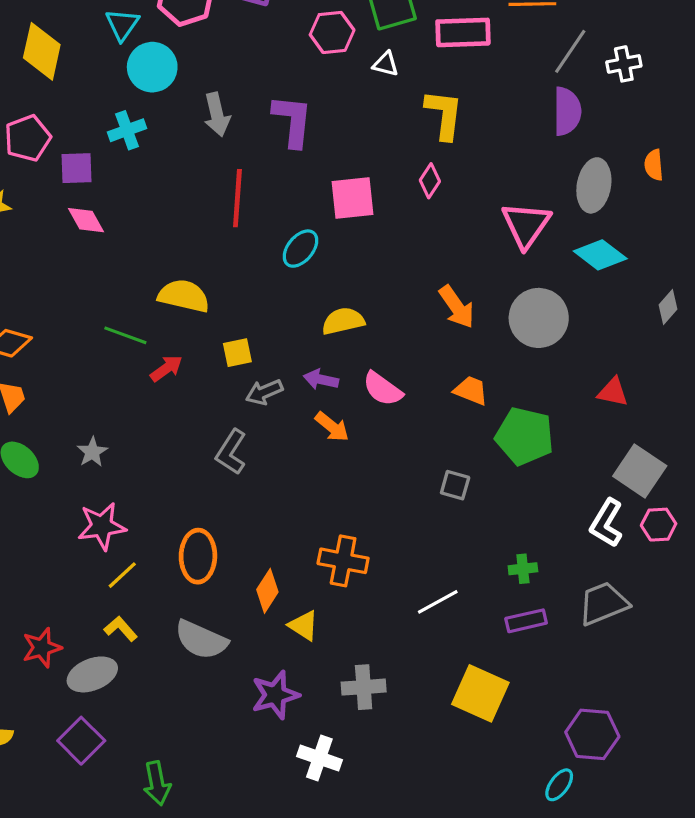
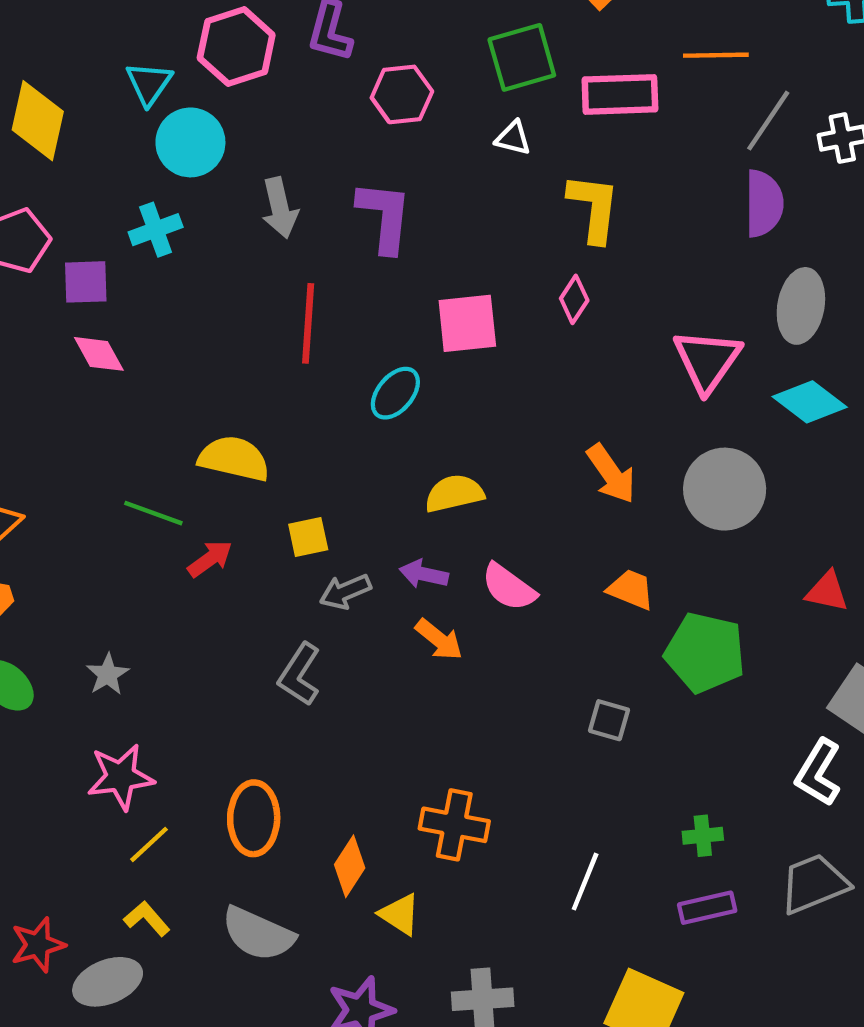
pink hexagon: (332, 32) -> (402, 94), moved
white line: (438, 602) -> (585, 882), turned -39

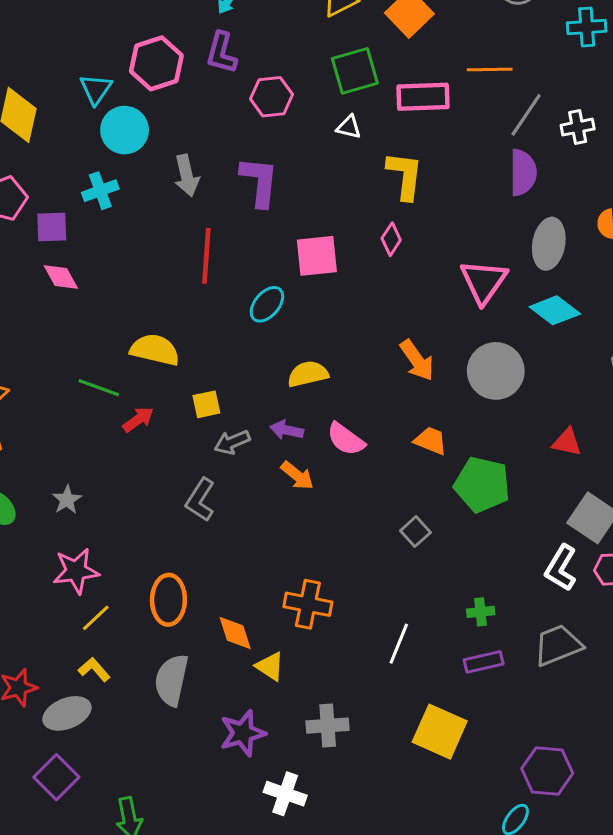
gray square: (609, 720) -> (415, 532), turned 32
orange diamond: (350, 866) -> (235, 633), turned -51
gray semicircle: (258, 934) -> (171, 680), turned 78

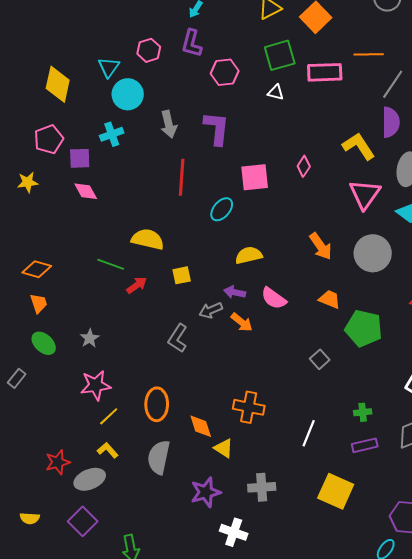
pink hexagon: (156, 63) -> (149, 50), size x0.7
yellow L-shape: (405, 176) -> (359, 146), moved, turned -40
gray arrow: (232, 442) -> (211, 310), moved

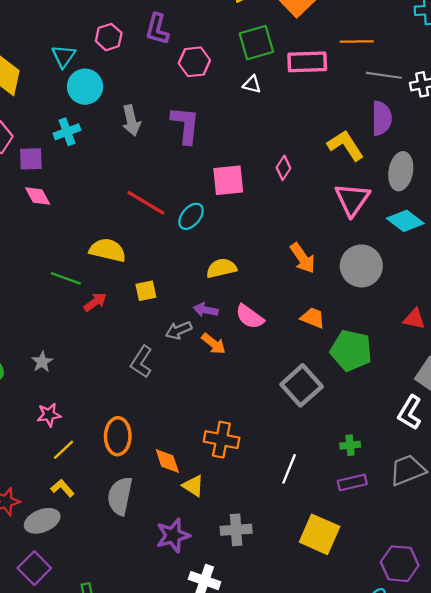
gray line: (393, 84) -> (384, 75), turned 64
red line: (182, 177) -> (146, 203), moved, turned -63
gray square: (320, 359) -> (302, 385), size x1.8
pink star: (96, 385) -> (49, 415), size x0.7

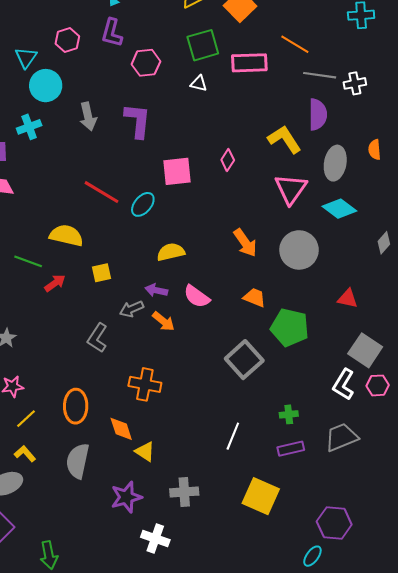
orange line: (357, 42) -> (295, 44), turned 32
orange cross: (221, 440) -> (145, 384), moved

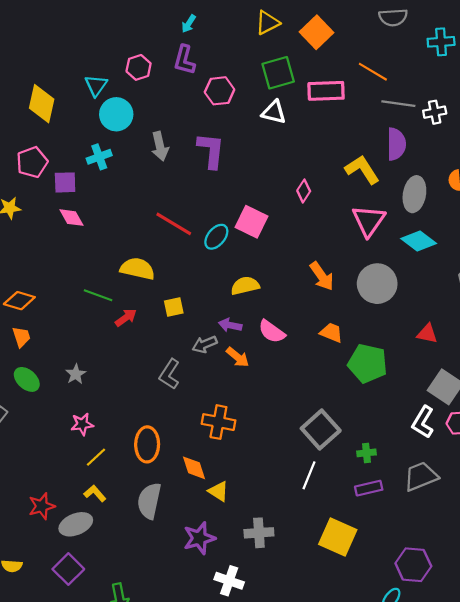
white triangle: (199, 83) -> (274, 112), size x1.4
pink square: (177, 171) -> (251, 222), moved, turned 32
gray square: (244, 360) -> (321, 430), moved

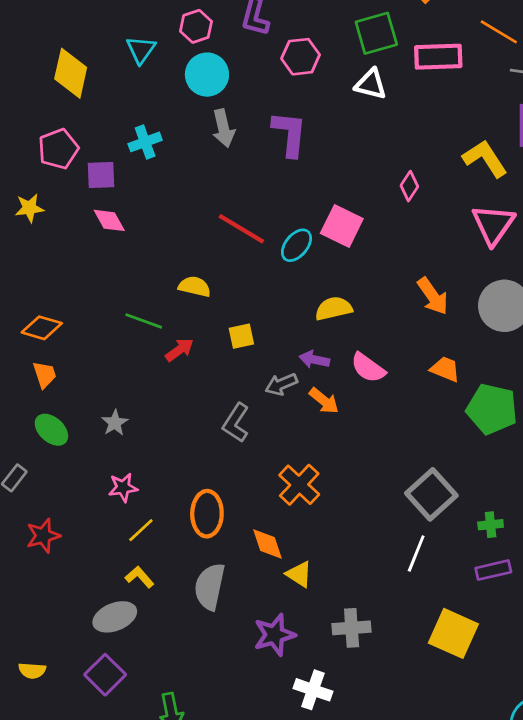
cyan circle: (116, 114) -> (207, 75), moved
yellow semicircle: (138, 269) -> (195, 287), size x0.7
orange cross: (218, 422) -> (299, 485), turned 32
red star: (42, 506) -> (43, 536), moved

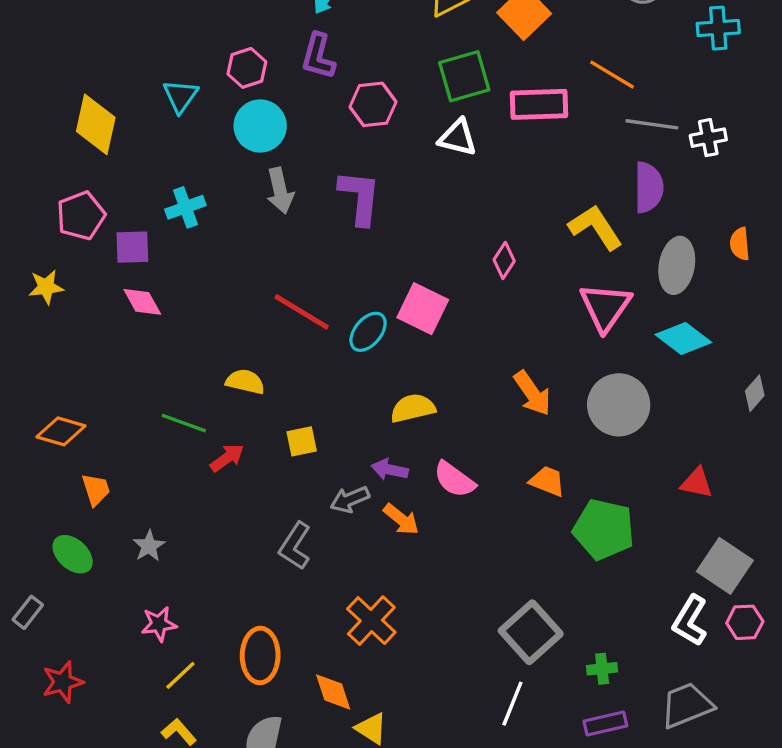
orange trapezoid: (45, 375) -> (96, 489), moved

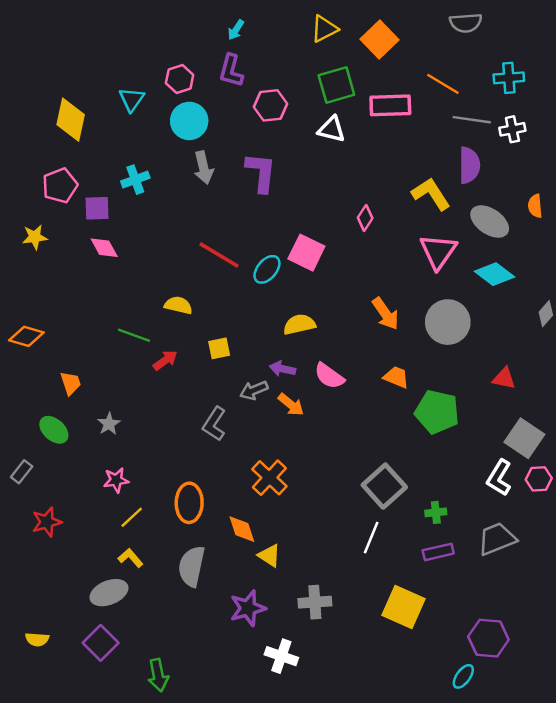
cyan cross: (718, 28) -> (509, 78), moved
gray ellipse: (677, 265) -> (490, 221), turned -66
orange diamond: (61, 431) -> (26, 336), moved

